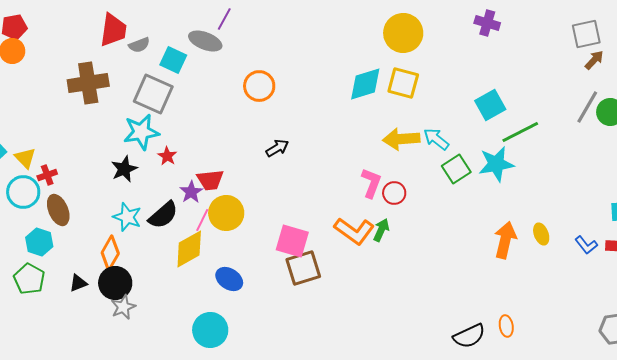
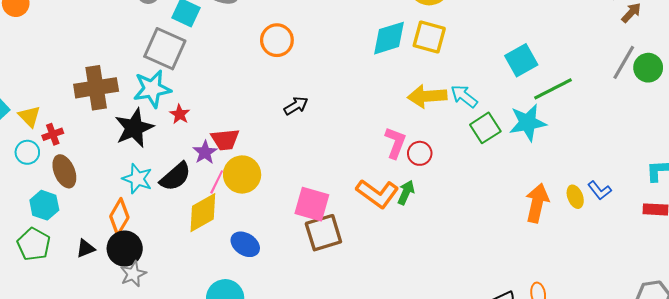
brown cross: (88, 83) -> (96, 88), moved
black star: (124, 169) -> (134, 128), size x1.4
cyan circle: (23, 192) -> (27, 152), size x0.7
blue L-shape: (586, 245) -> (600, 190), moved

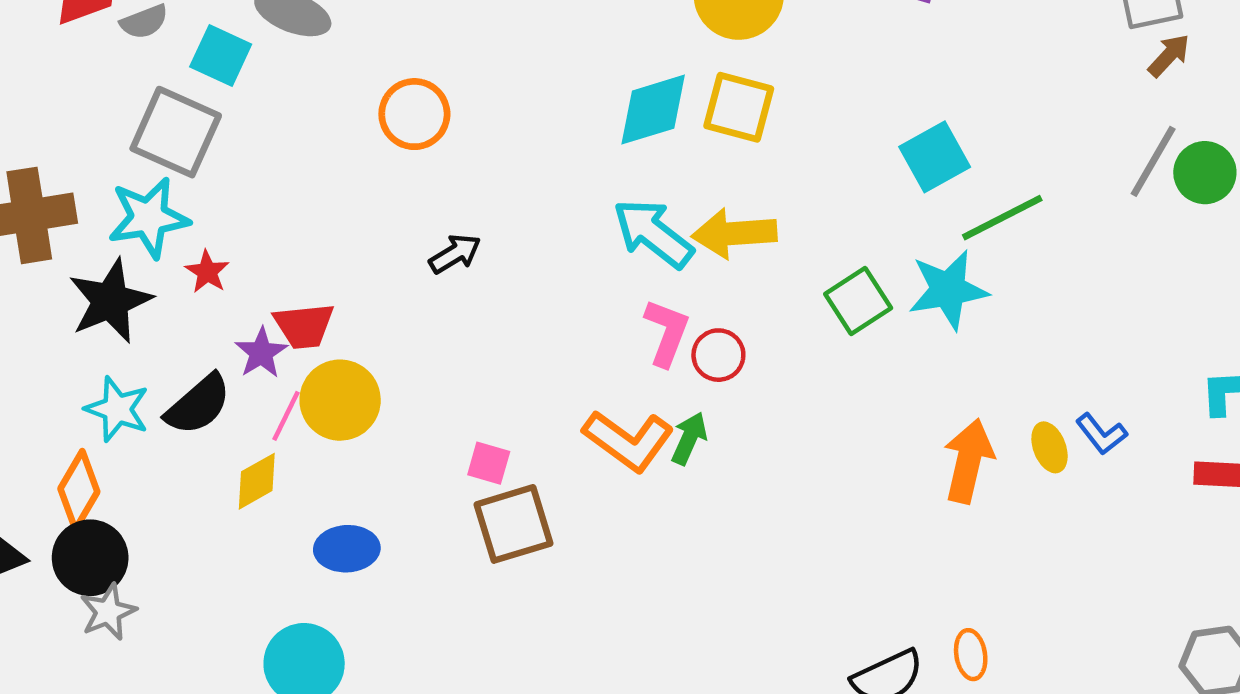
cyan arrow: (464, 96) -> (653, 233), moved, size x1.4
pink square: (312, 204) -> (489, 463), size x0.6
yellow diamond: (203, 213) -> (257, 481), size x0.7
blue ellipse: (245, 244) -> (347, 549), turned -36

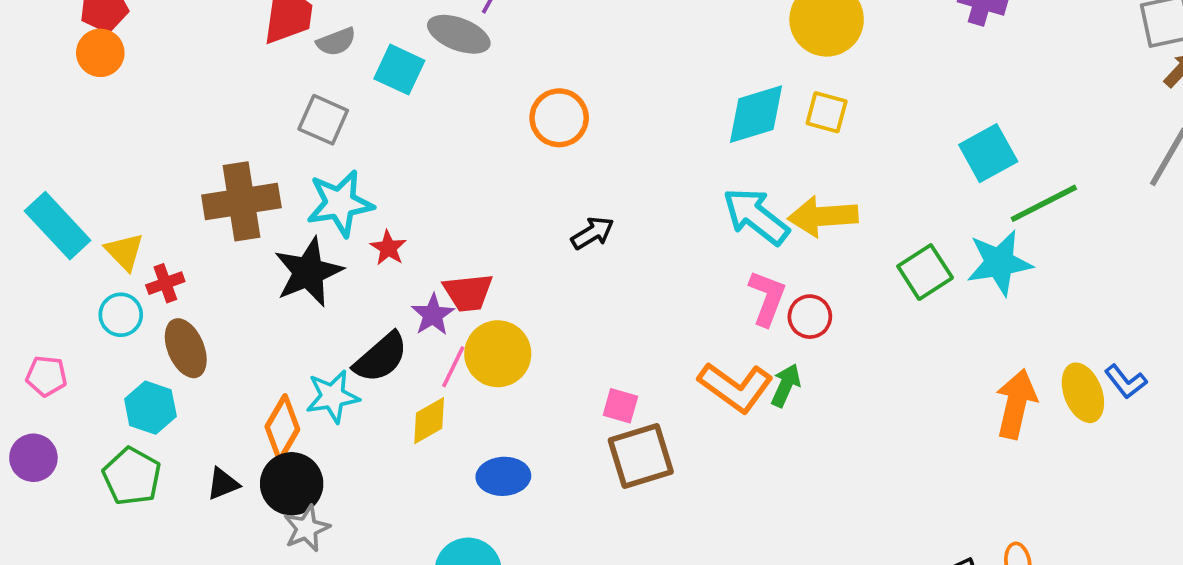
yellow square: (739, 107) -> (827, 112), size x0.7
gray square: (176, 132) -> (323, 120), moved, size x0.7
cyan star: (117, 409) -> (332, 396), moved, turned -30
yellow ellipse: (1050, 447) -> (1083, 393), size x1.4

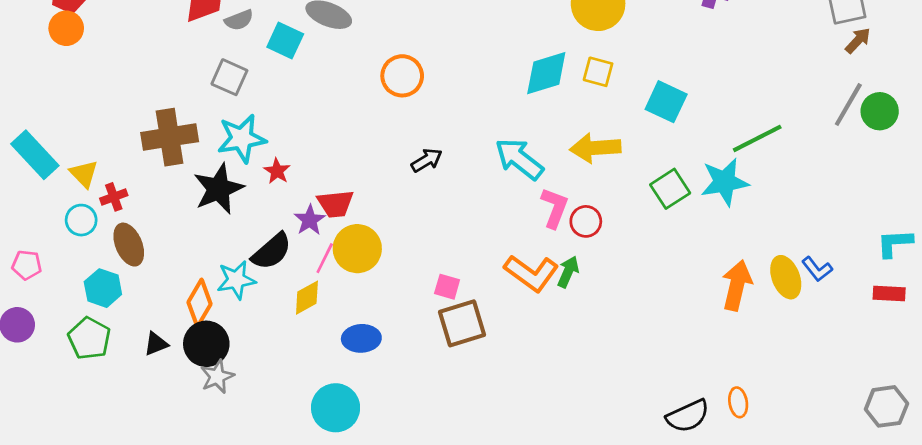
cyan square: (988, 153) -> (666, 102), moved, turned -36
cyan arrow: (756, 216) -> (519, 159), moved

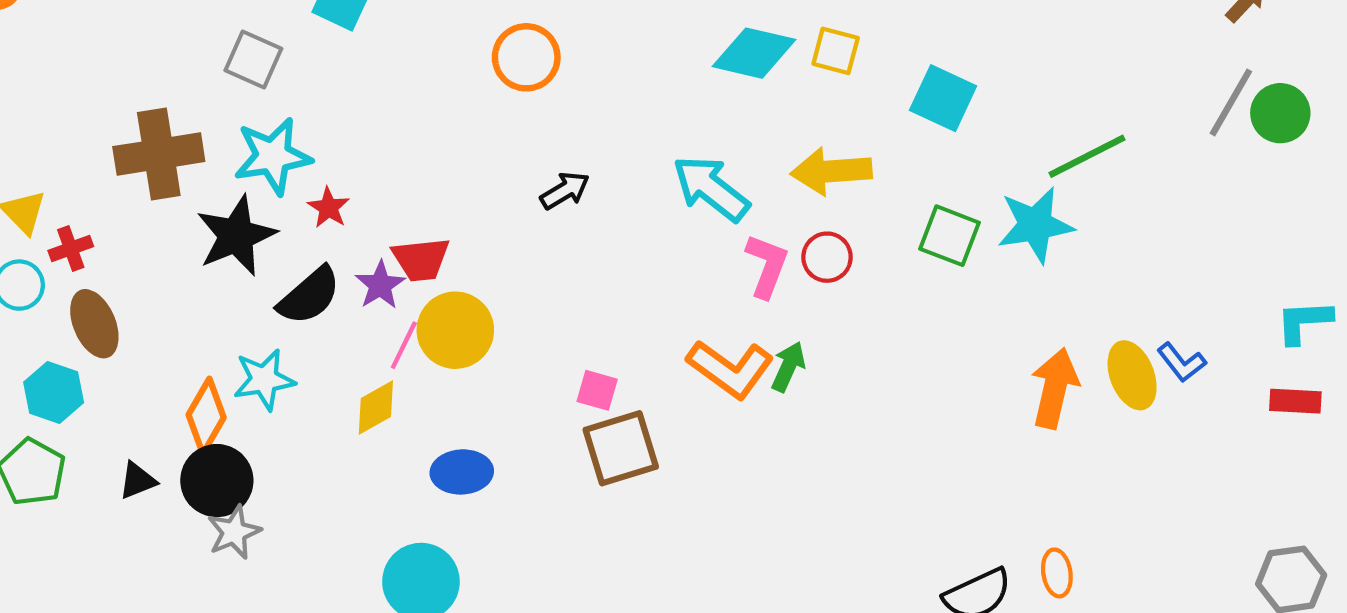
cyan diamond: (546, 73) -> (754, 53), turned 30
green square: (670, 189) -> (949, 236), turned -36
red circle: (586, 221) -> (827, 257), moved
black semicircle: (272, 251) -> (309, 296), moved

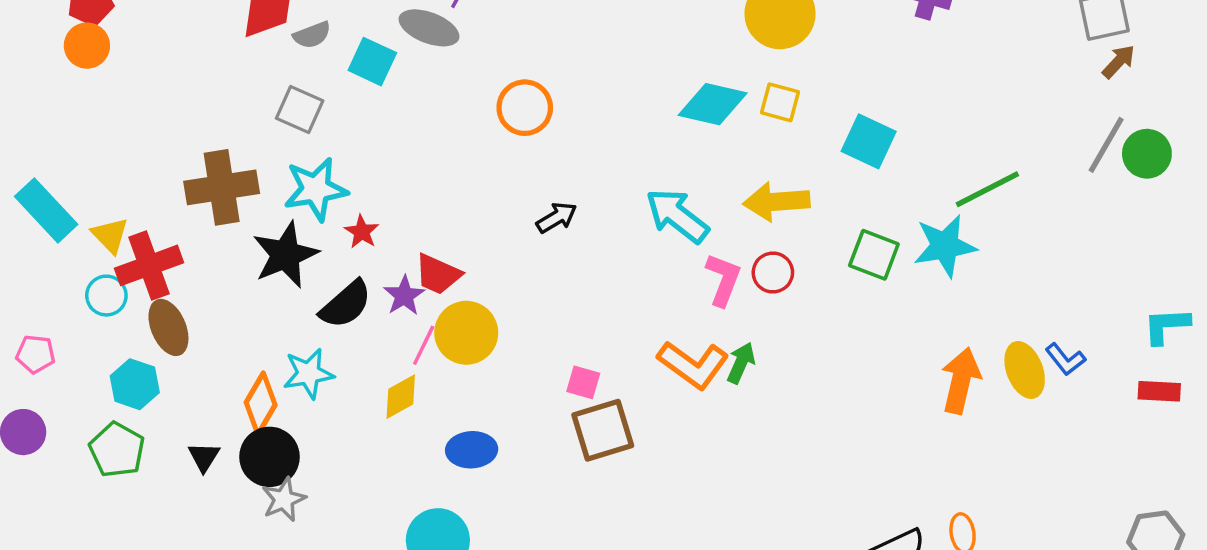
red cross: (71, 249) -> (149, 265), size x1.8
red trapezoid: (421, 259) -> (438, 274), turned 30
black triangle: (137, 481) -> (204, 457), turned -36

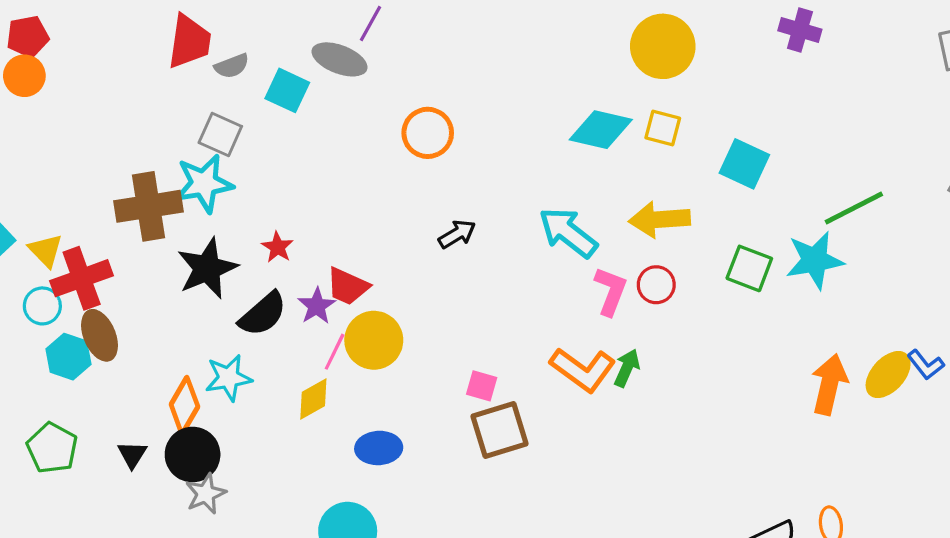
cyan star: (316, 189) -> (204, 183), moved
yellow ellipse: (1025, 370) -> (888, 375), turned 63
cyan hexagon: (135, 384) -> (68, 357), moved

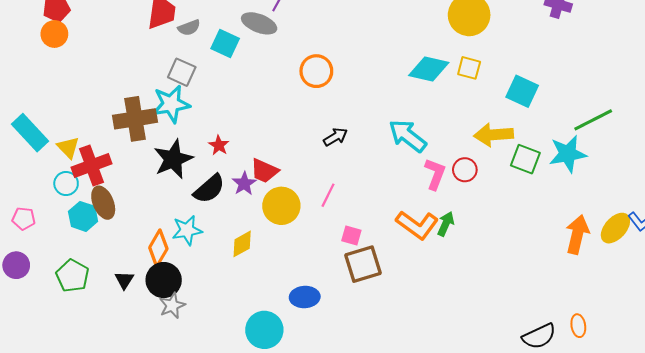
yellow arrow: (660, 219) -> (493, 135), moved
pink line: (335, 352) -> (328, 195), moved
blue ellipse: (379, 448) -> (305, 297), moved

